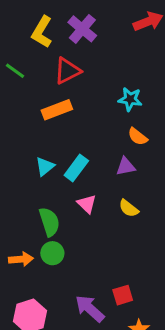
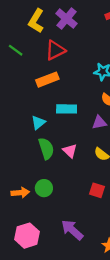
cyan rectangle: (76, 168) -> (67, 109), moved, turned 54
green semicircle: (49, 222) -> (46, 149), moved
red square: (123, 295) -> (97, 190), moved, turned 35

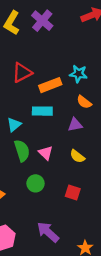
red triangle: (55, 50) -> (22, 73), moved
orange rectangle: (47, 80) -> (50, 85), moved
green circle: (44, 188) -> (35, 183), moved

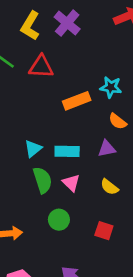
red triangle: (22, 73) -> (41, 67), moved, turned 30
cyan rectangle: (42, 111) -> (67, 151), moved

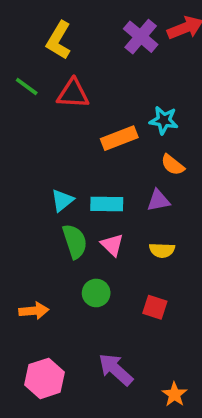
purple cross: (67, 23) -> (141, 37), moved
yellow semicircle: (109, 187) -> (162, 250), turned -36

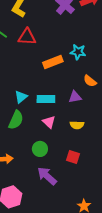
orange semicircle: (173, 165) -> (90, 81), moved
green semicircle: (75, 241) -> (16, 120), moved, turned 42
purple arrow: (116, 370) -> (47, 176), moved

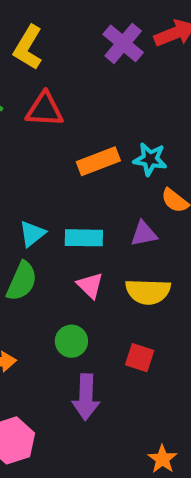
cyan star: (78, 52) -> (150, 159), moved
yellow semicircle: (77, 125) -> (148, 292), size x1.5
purple arrow: (47, 176) -> (86, 397), turned -130

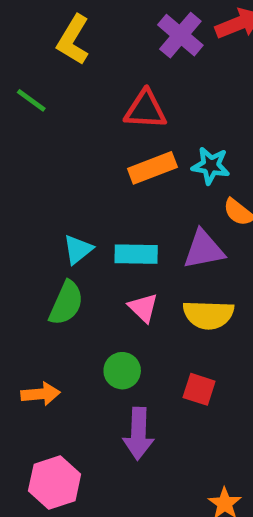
red triangle: (45, 110) -> (145, 110), moved
purple triangle: (144, 234) -> (204, 249), size x1.4

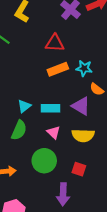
purple triangle: (204, 249) -> (81, 106), turned 42
green circle: (122, 371) -> (44, 161), size x1.5
purple arrow: (138, 434) -> (63, 194), moved

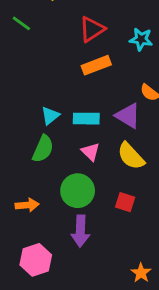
red triangle: (55, 43) -> (92, 29), turned -36
cyan star: (84, 68) -> (141, 39), moved
yellow semicircle: (83, 135) -> (131, 156), turned 45
purple arrow: (63, 194) -> (80, 231), moved

